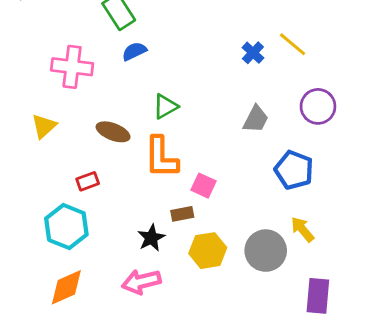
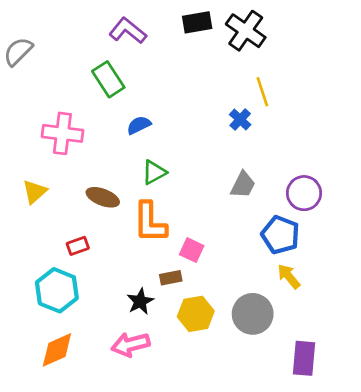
yellow line: (293, 44) -> (262, 92), moved, turned 32
blue semicircle: (134, 51) -> (139, 125), moved
purple circle: (318, 106) -> (304, 193), moved
yellow arrow: (302, 229) -> (289, 276), moved

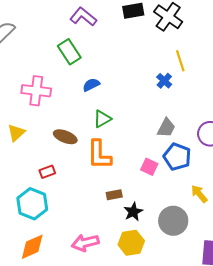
blue pentagon: (280, 235) -> (177, 157), moved
pink square: (192, 250) -> (149, 167), moved
black star: (140, 301) -> (133, 212), moved
yellow hexagon: (196, 314) -> (131, 243), moved

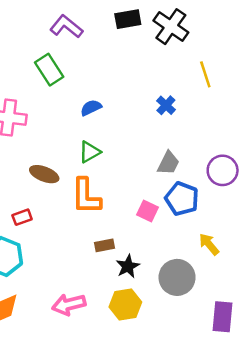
yellow line: (180, 61) -> (205, 74), moved
blue semicircle: (91, 85) -> (91, 108), moved

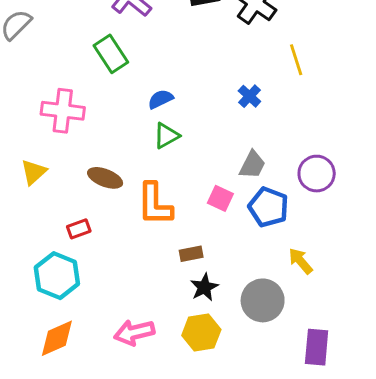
green triangle: (90, 152) -> (166, 136), moved
pink square: (148, 211) -> (220, 198), moved
brown rectangle: (104, 245) -> (191, 254), moved

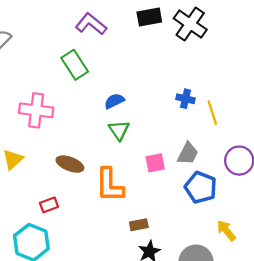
yellow line: (296, 60) -> (212, 113), moved
blue cross: (249, 96) -> (186, 99), turned -30
green triangle: (166, 136) -> (119, 130), turned -35
pink square: (220, 198) -> (155, 163), moved, turned -36

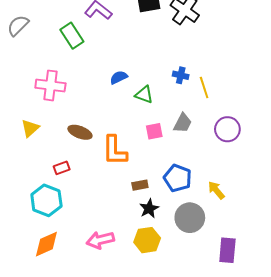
green rectangle: (75, 65) -> (72, 36), moved
green triangle: (119, 130) -> (144, 95), moved, turned -36
blue pentagon: (201, 187) -> (178, 178), moved

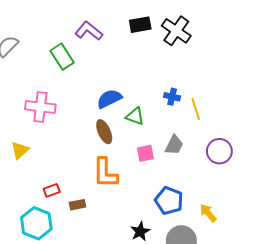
blue semicircle: (119, 77) -> (109, 99), size x1.4
brown ellipse: (80, 132) -> (104, 132), moved, turned 45
brown rectangle: (140, 185) -> (77, 205), moved

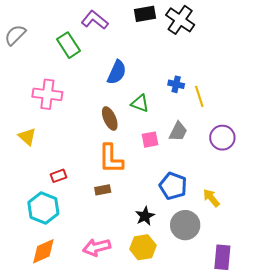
blue semicircle: (109, 99) -> (117, 72), moved, turned 140
yellow triangle: (20, 150) -> (27, 137), turned -36
brown rectangle: (77, 205) -> (103, 190), moved

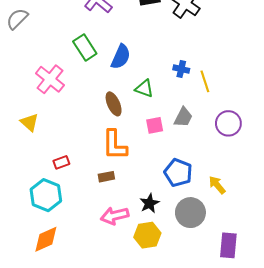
green rectangle: (69, 45) -> (85, 48), moved
pink cross: (47, 94) -> (50, 79), turned 32
pink arrow: (97, 247) -> (115, 216), moved

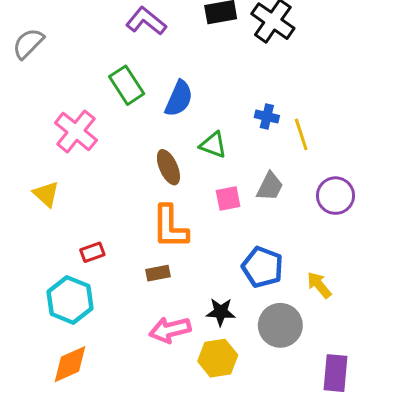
black star: (149, 203) -> (221, 312), turned 30

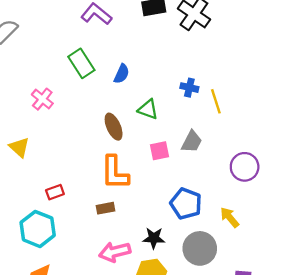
blue semicircle: (179, 99) -> (122, 74), size x0.7
pink cross: (76, 131) -> (42, 99), size x0.7
purple circle: (335, 196) -> (245, 167), moved

